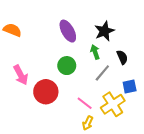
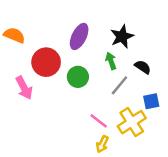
purple ellipse: (68, 31) -> (79, 36), turned 55
black semicircle: (122, 57) -> (143, 67), turned -32
red circle: (46, 92) -> (46, 62), moved

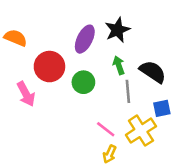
black star: (122, 36) -> (117, 30), moved
black semicircle: (143, 67) -> (153, 72), size x1.5
gray line: (119, 85) -> (128, 91), turned -45

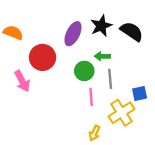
green arrow: (119, 65) -> (102, 56), turned -70
black semicircle: (153, 72) -> (132, 31), moved
green circle: (83, 82) -> (84, 71), moved
pink line: (106, 129) -> (91, 97), moved, turned 48

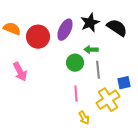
red circle: (43, 57) -> (38, 37), moved
pink line: (91, 97) -> (76, 94), moved
yellow arrow: (94, 133) -> (84, 118), turned -56

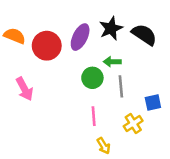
yellow cross: (108, 100) -> (133, 124), size x0.7

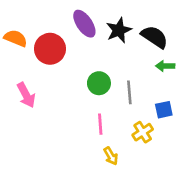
purple ellipse: (80, 37) -> (84, 24), moved, turned -60
green arrow: (112, 62) -> (165, 66), moved

